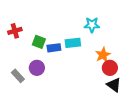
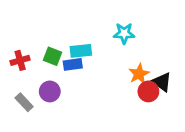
red cross: (15, 31) -> (20, 60), moved
cyan rectangle: (73, 43) -> (81, 51), moved
black triangle: (114, 85) -> (162, 82), moved

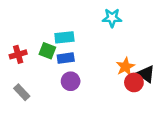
cyan star: (124, 33) -> (112, 18), moved
cyan rectangle: (81, 51) -> (64, 37), moved
purple circle: (50, 91) -> (71, 81), moved

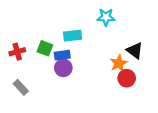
cyan rectangle: (64, 37) -> (73, 36), moved
black triangle: (146, 74) -> (135, 51), moved
purple circle: (71, 81) -> (63, 68), moved

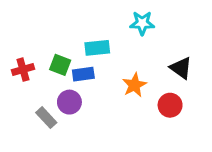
orange star: (119, 63) -> (134, 85), moved
purple circle: (63, 68) -> (69, 102), moved
gray rectangle: (21, 87) -> (46, 118), moved

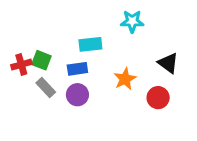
green square: (60, 65) -> (41, 60), moved
purple circle: (69, 102) -> (77, 95), moved
gray rectangle: (46, 118) -> (46, 88), moved

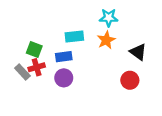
red cross: (21, 65) -> (37, 67), moved
orange star: (125, 79) -> (106, 40), moved
gray rectangle: (46, 88) -> (22, 72), moved

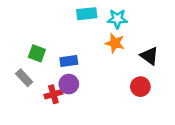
cyan rectangle: (74, 37) -> (87, 14), moved
orange star: (106, 40) -> (115, 43), turned -30
red cross: (37, 67) -> (53, 94), moved

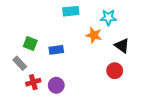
cyan star: (117, 19) -> (108, 17), moved
purple circle: (69, 84) -> (56, 85), moved
red cross: (53, 94) -> (33, 82), moved

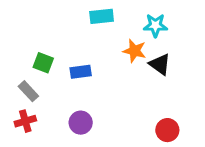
black triangle: (122, 46) -> (160, 64), moved
red circle: (115, 71) -> (167, 130), moved
red cross: (33, 82) -> (25, 121), moved

